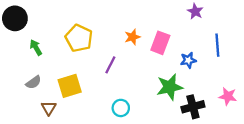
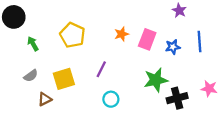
blue star: (188, 60) -> (173, 47), moved
purple line: (110, 65) -> (101, 69), moved
brown triangle: (49, 108) -> (45, 99), turned 32

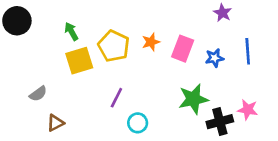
yellow pentagon: (72, 35) -> (114, 46), moved
green arrow: (33, 44) -> (71, 31), moved
purple line: (101, 69) -> (116, 98), moved
yellow square: (64, 79) -> (79, 61), moved
pink star: (209, 89) -> (248, 110), moved

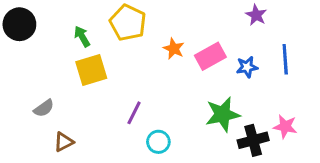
orange star: (151, 42) -> (174, 49), turned -30
yellow pentagon: (114, 46) -> (128, 23), moved
pink rectangle: (183, 49) -> (210, 56), turned 40

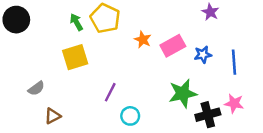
green arrow: (82, 36) -> (76, 22), moved
blue line: (285, 59) -> (234, 62), moved

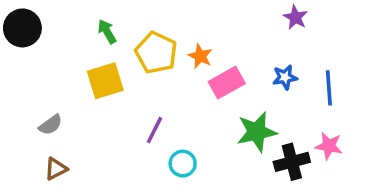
yellow pentagon: (105, 18) -> (156, 53), moved
pink rectangle: (173, 46) -> (227, 83), moved
brown triangle: (53, 116) -> (56, 169), moved

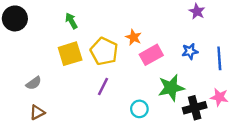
yellow pentagon: (156, 53) -> (104, 51), moved
cyan circle: (183, 164) -> (139, 109), moved

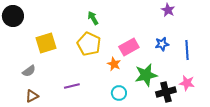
green arrow: (71, 21) -> (93, 18), moved
orange star: (134, 37) -> (114, 64), moved
yellow square: (70, 54) -> (46, 43), moved
purple line: (103, 87) -> (72, 86), moved, turned 49

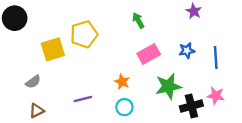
green arrow: (93, 18) -> (138, 20), moved
yellow pentagon: (89, 44) -> (84, 34), moved, turned 30
orange star: (114, 64) -> (122, 82), moved
cyan circle: (119, 93) -> (124, 107), moved

